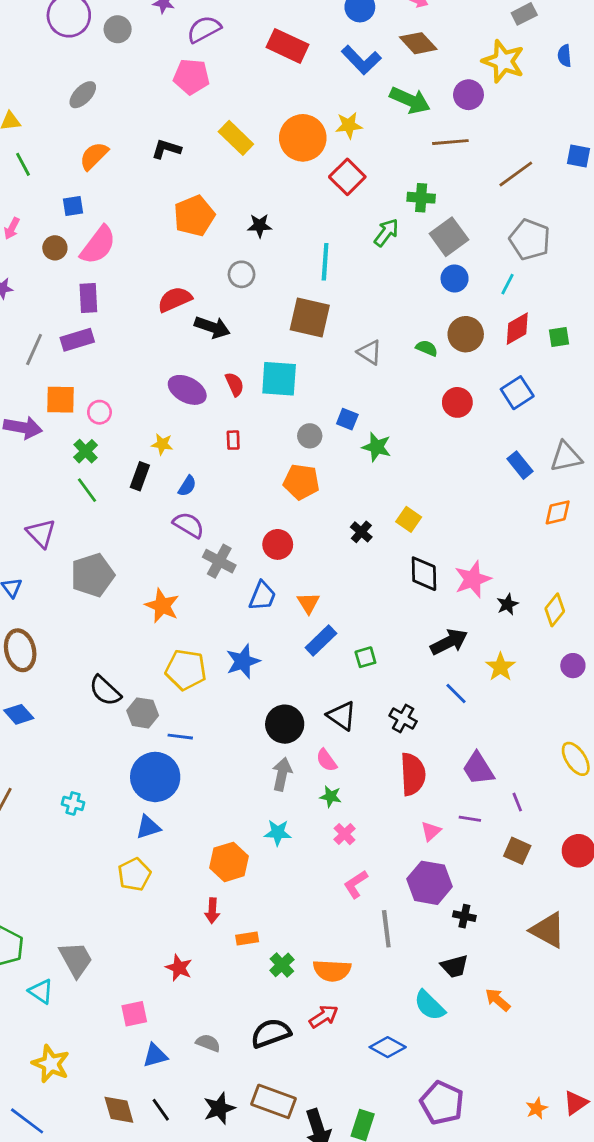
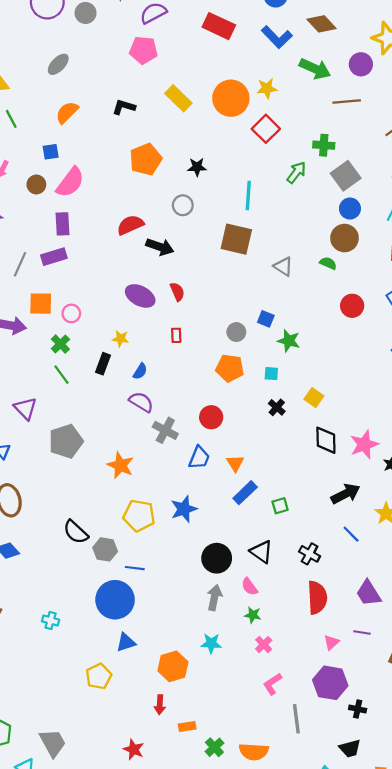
brown circle: (466, 334) -> (344, 238), moved
cyan square: (279, 379) -> (271, 374), moved, size x0.5
blue triangle: (148, 827) -> (126, 642), moved

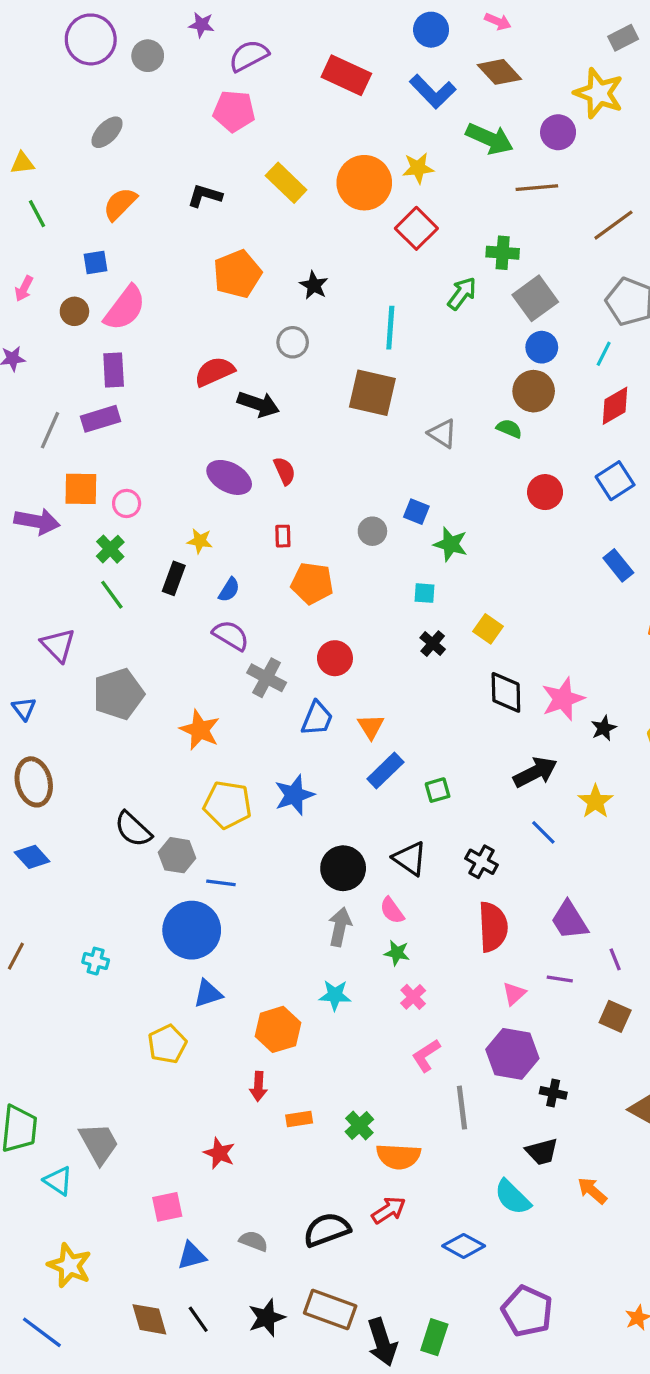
black star: (197, 167) -> (314, 285), turned 30
orange pentagon: (230, 368) -> (312, 583), moved
green cross: (214, 747) -> (359, 1126), moved

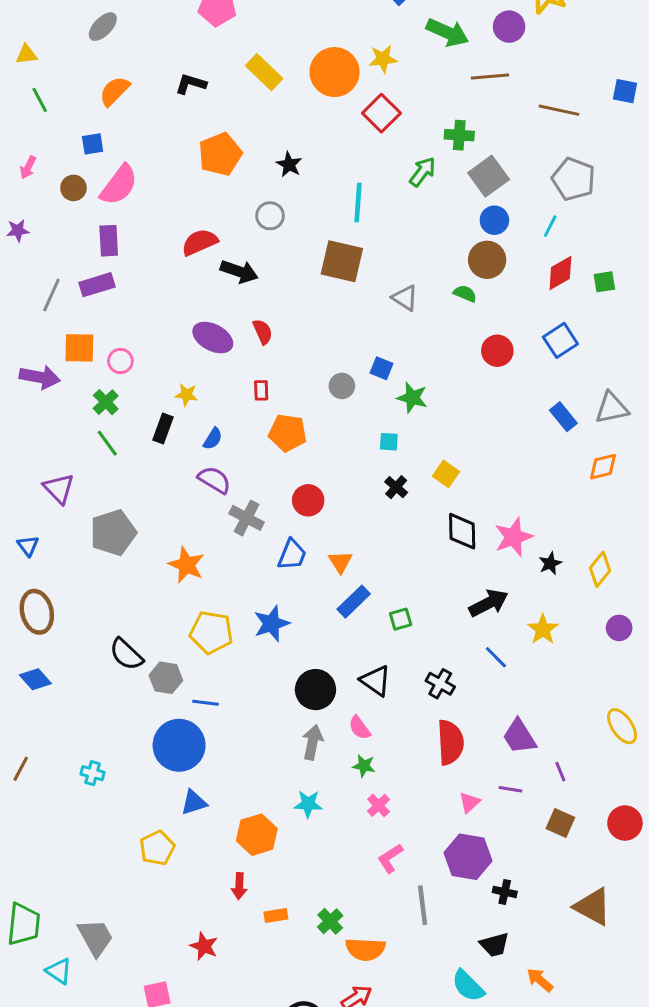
brown line: (613, 225) -> (559, 110), turned 48

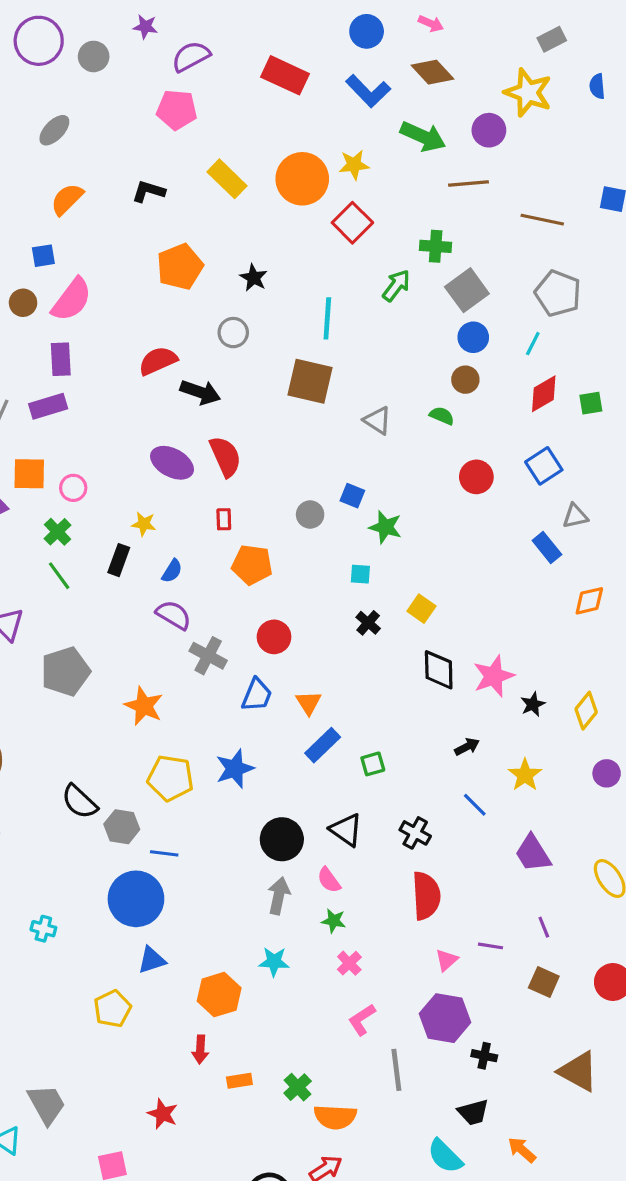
brown circle: (487, 260) -> (465, 380), size x0.7
red semicircle: (263, 332) -> (225, 456), size x1.5
gray triangle: (612, 408) -> (575, 516), moved, size x0.7
black arrow: (489, 603) -> (467, 747), size x0.6
purple trapezoid: (519, 736) -> (533, 853), moved

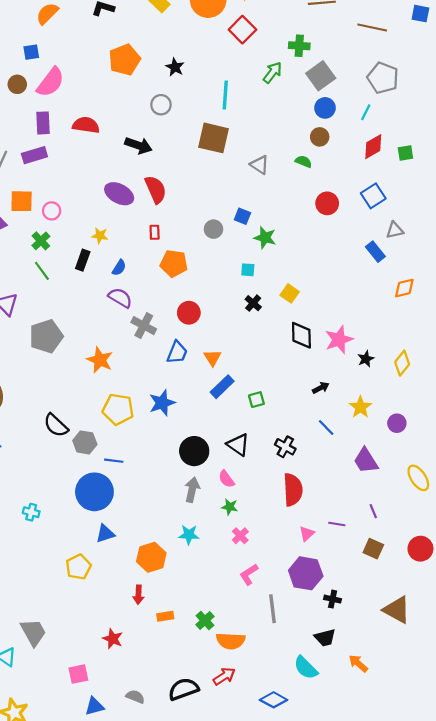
red semicircle: (158, 361) -> (86, 125), moved, turned 32
purple circle: (607, 773) -> (397, 423), moved

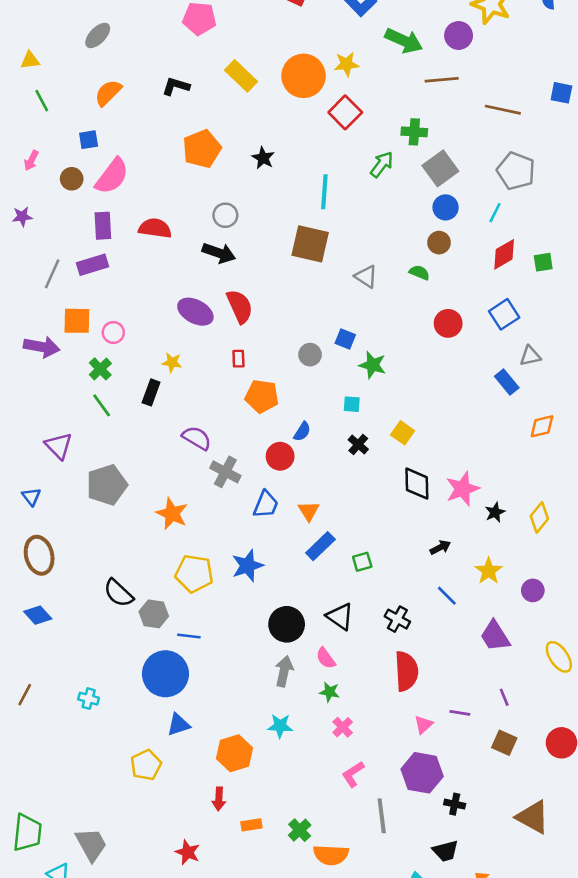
gray circle: (161, 105) -> (225, 215), moved
blue semicircle: (119, 268) -> (302, 431), moved

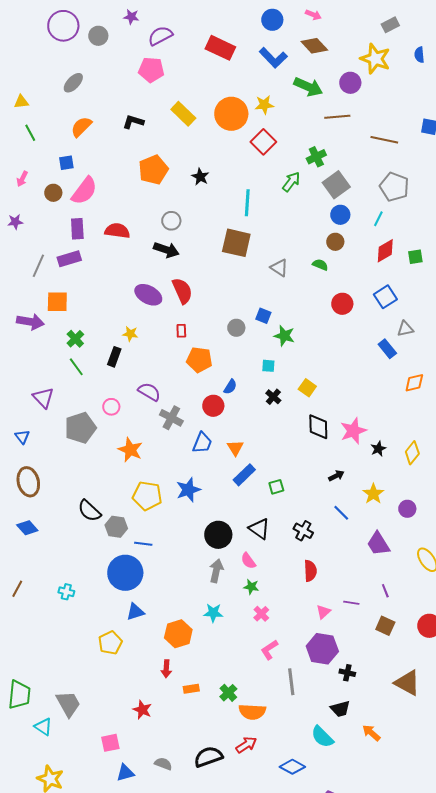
green cross: (414, 132) -> (316, 157), turned -30
pink circle: (113, 332) -> (111, 407), moved
red semicircle: (406, 671) -> (310, 571), size x0.7

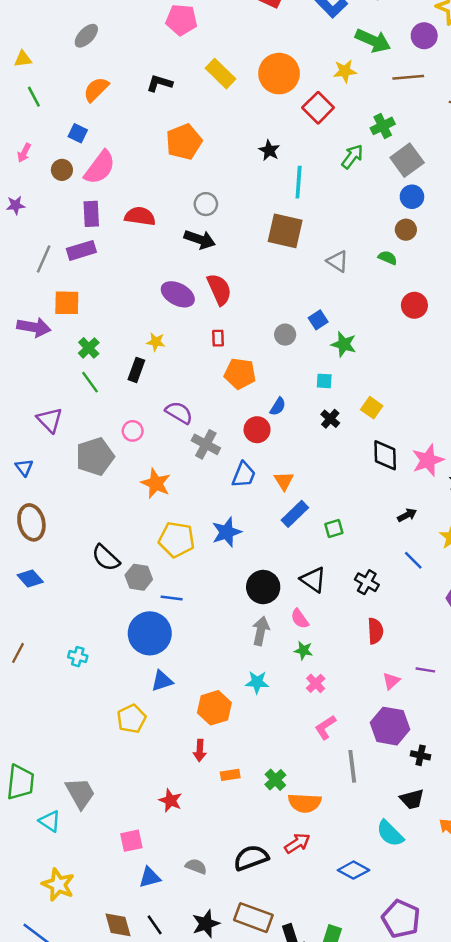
yellow star: (264, 105) -> (345, 71), moved
blue square: (66, 163) -> (78, 133), turned 35
black star: (200, 177) -> (269, 150), moved
blue square: (263, 316) -> (318, 320), turned 35

